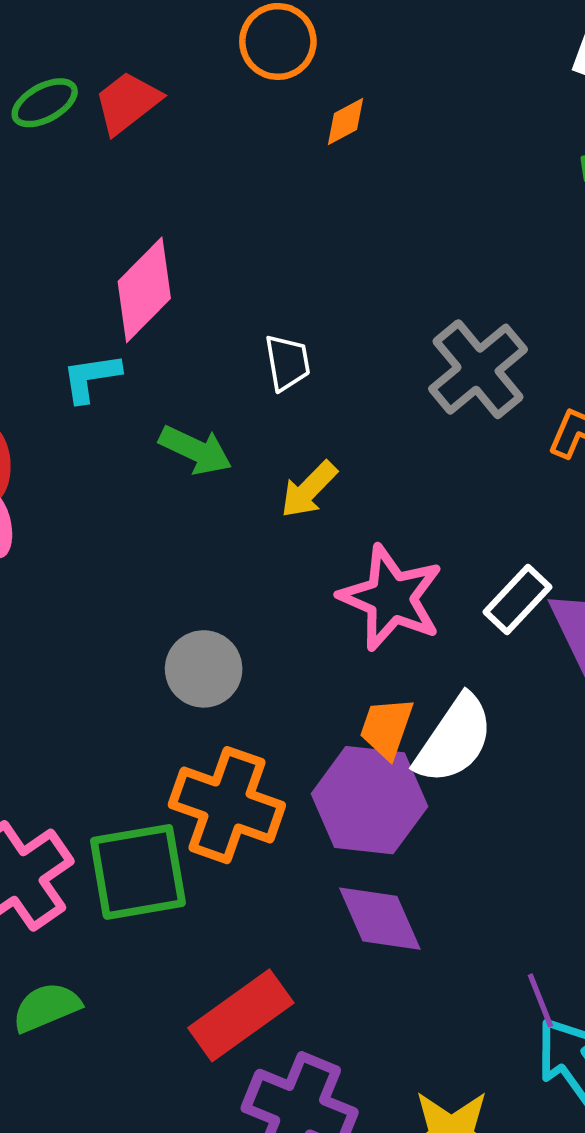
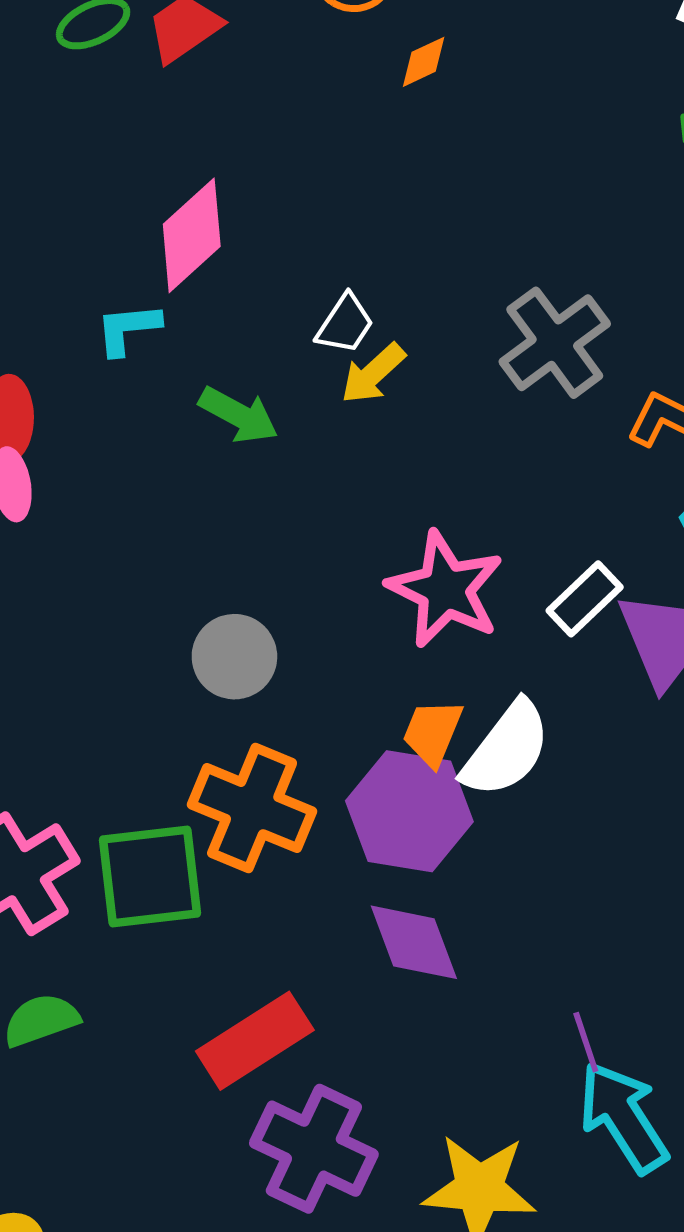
white trapezoid: (287, 363) -> (345, 324), turned 40
yellow arrow: (309, 490) -> (373, 374), moved

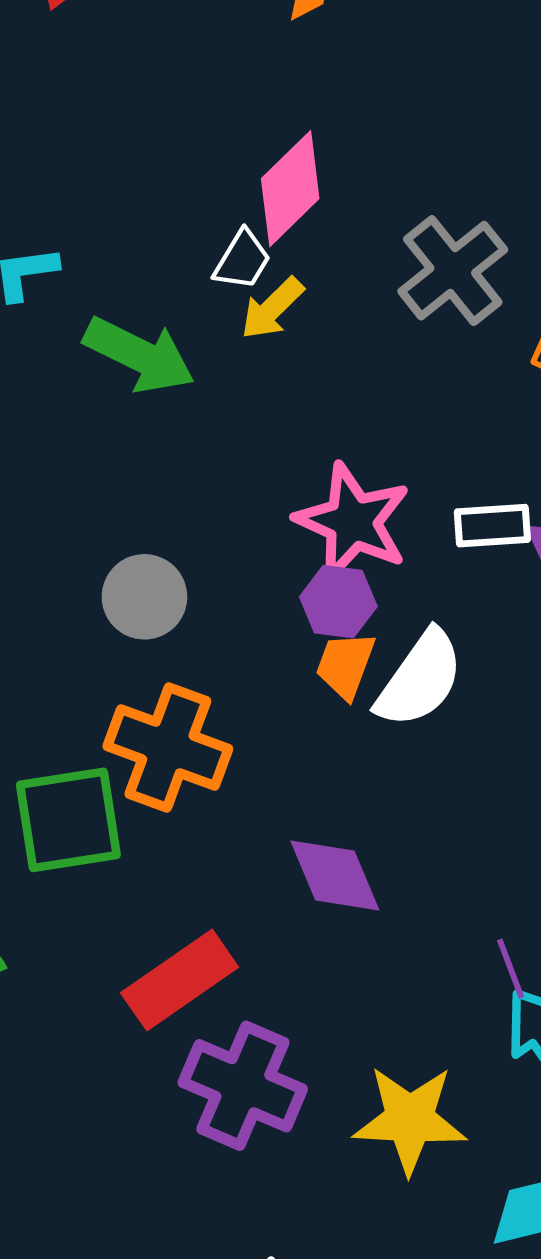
pink diamond: (192, 235) -> (290, 189), moved
green arrow: (239, 415) -> (139, 355), size x1.4
white rectangle: (585, 599) -> (492, 526), turned 42
purple hexagon: (409, 811) -> (338, 602), moved, size x0.6

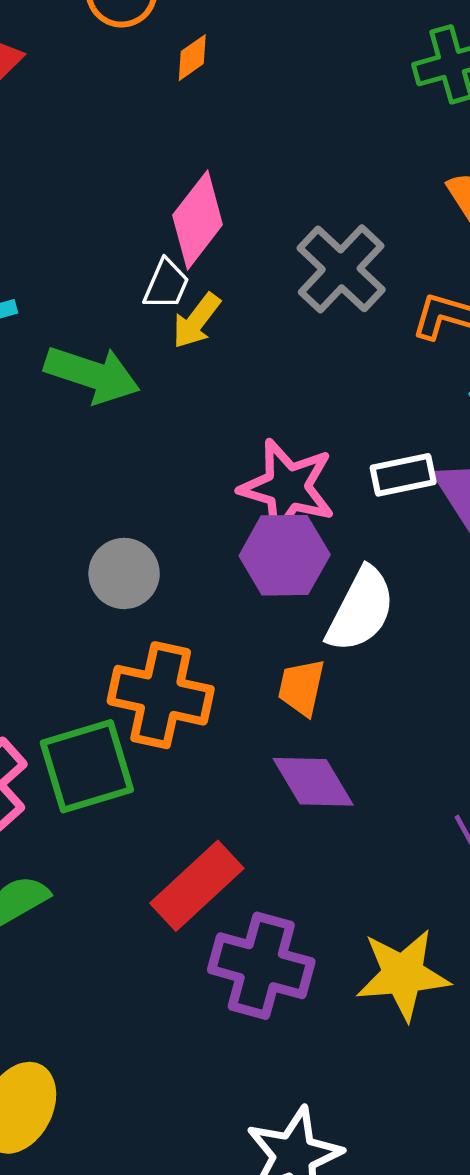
purple hexagon: (338, 602) -> (285, 555), size x1.4
orange trapezoid: (345, 665) -> (302, 687), moved

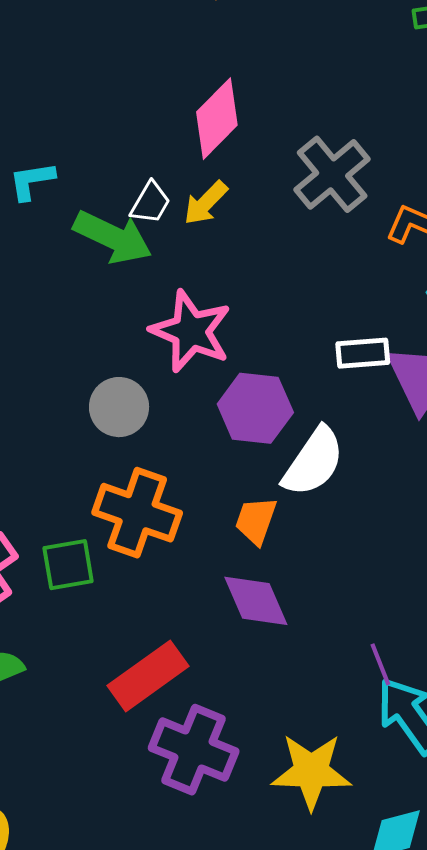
white trapezoid: (166, 284) -> (150, 203), moved
pink star: (287, 487) -> (191, 331), moved
green square: (87, 766) -> (68, 565), size x0.7

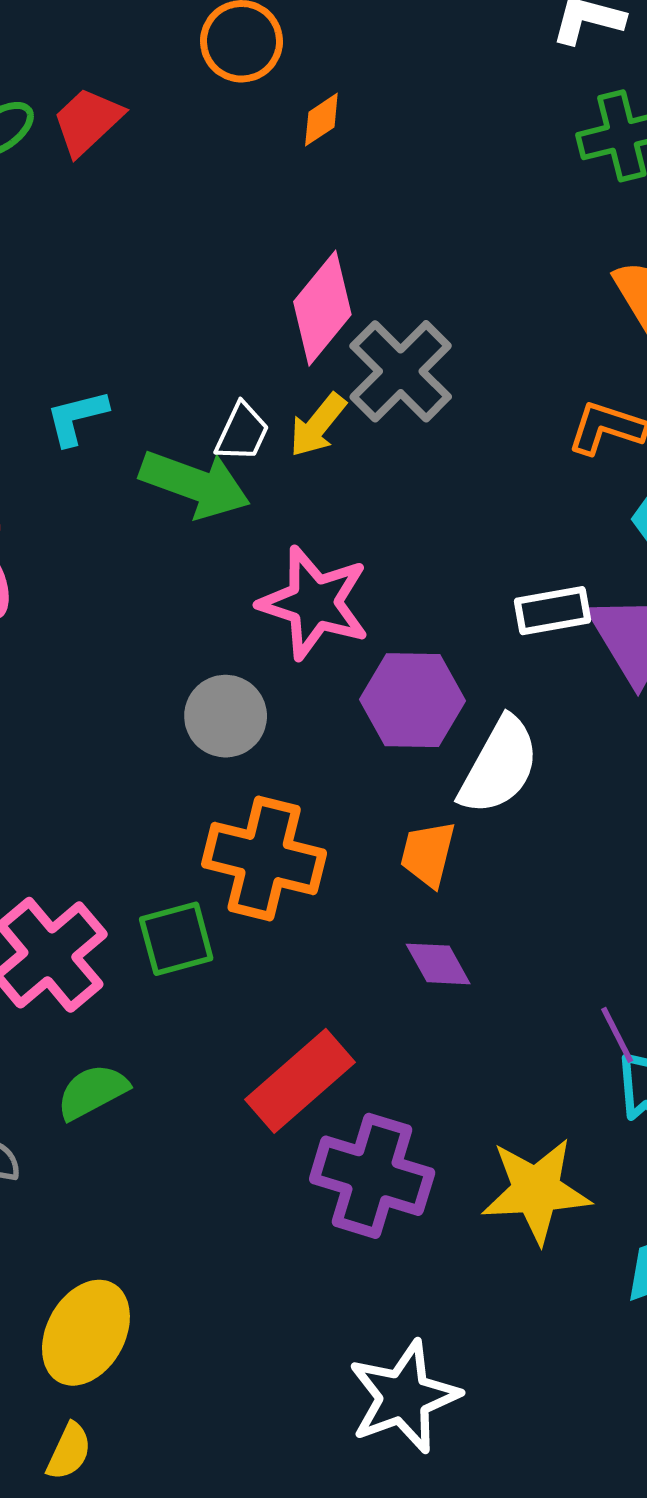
gray cross: (332, 174) -> (401, 371), moved
purple diamond: (256, 601) -> (438, 964), size x0.7

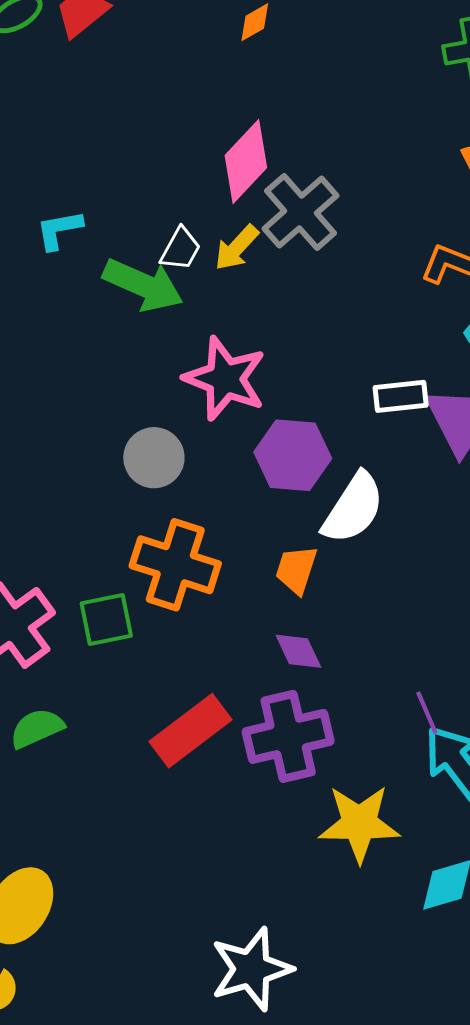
purple cross: (372, 1176) -> (288, 736), moved, turned -34

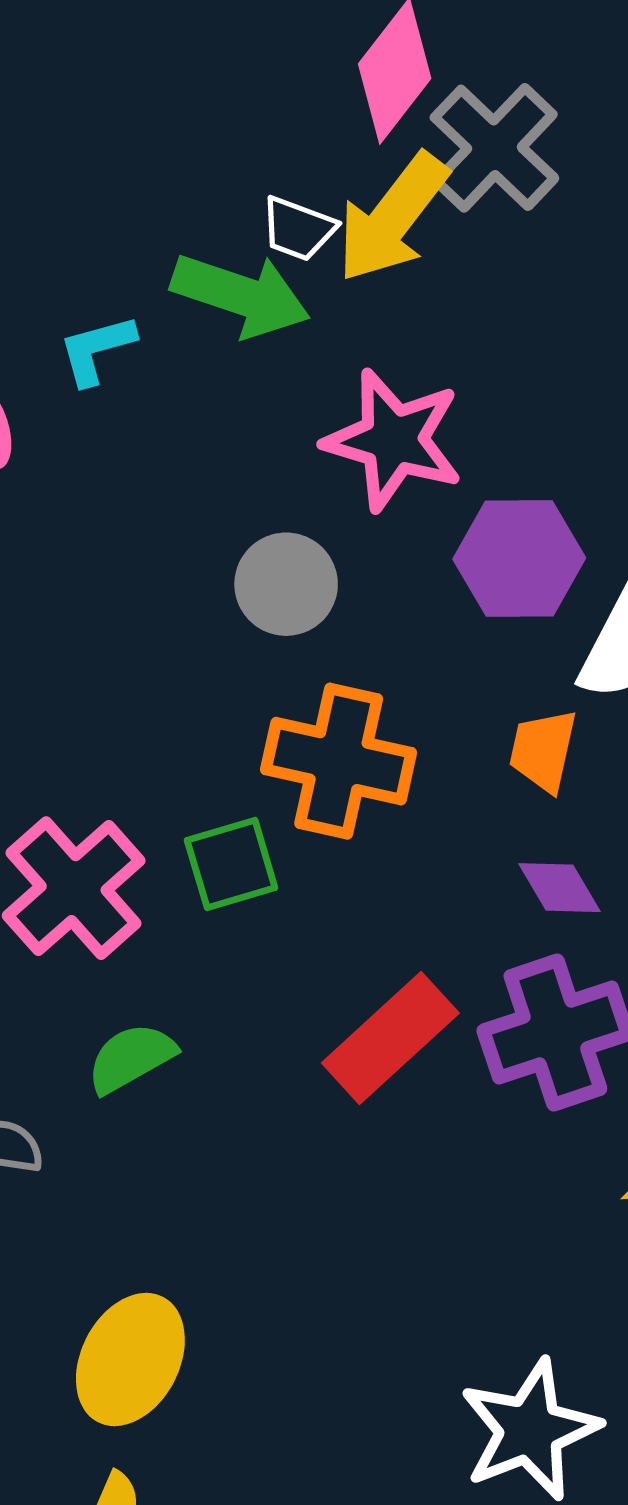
cyan L-shape: (59, 230) -> (97, 350), moved
yellow arrow: (237, 248) -> (392, 218), size x1.6
white trapezoid: (180, 249) -> (298, 229), turned 87

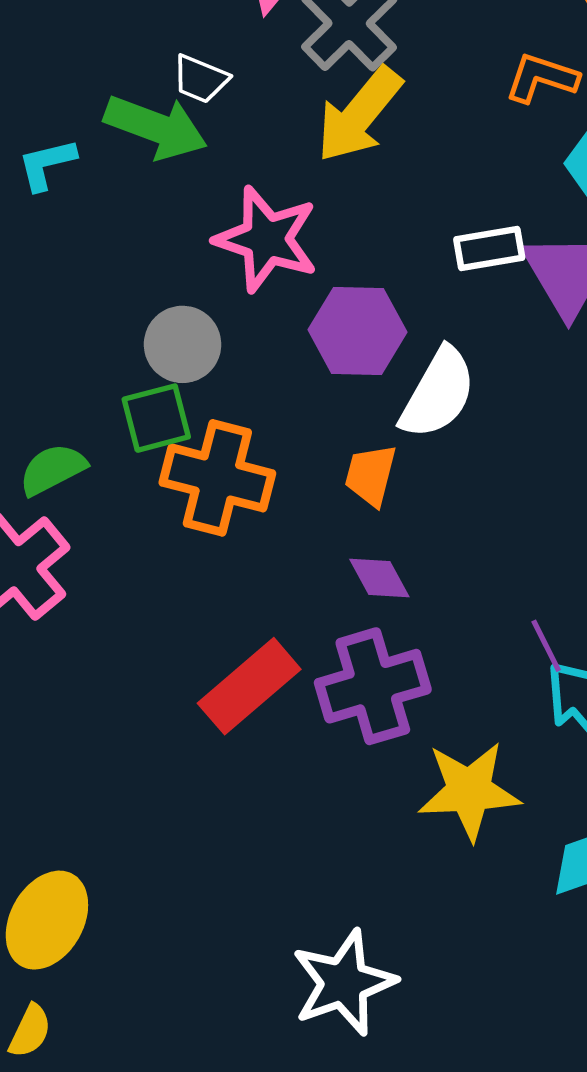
yellow arrow: (392, 218) -> (359, 115), moved
green square: (231, 864) -> (156, 418), moved
green semicircle: (131, 1058) -> (53, 469), moved

